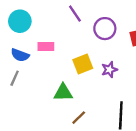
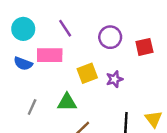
purple line: (75, 14) -> (65, 28), moved
pink rectangle: (46, 47) -> (50, 55), size x1.5
gray line: (15, 78) -> (32, 107), moved

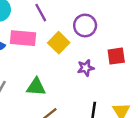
red square: (144, 47) -> (116, 56), moved
yellow square: (87, 73) -> (59, 43), moved, turned -30

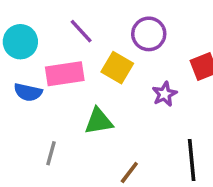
green triangle: (36, 87) -> (99, 121), moved

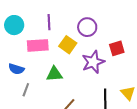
purple line: (81, 31) -> (49, 22), turned 35
blue semicircle: (28, 92) -> (16, 69), moved
purple star: (165, 94) -> (93, 62), size x1.6

